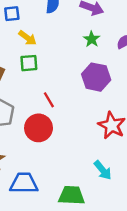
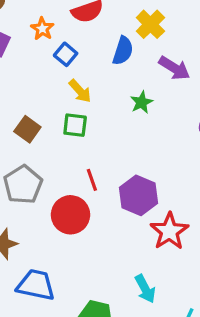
blue square: (12, 14) -> (66, 54), turned 35
green star: (92, 39) -> (142, 102), moved
purple hexagon: (96, 77) -> (138, 195), moved

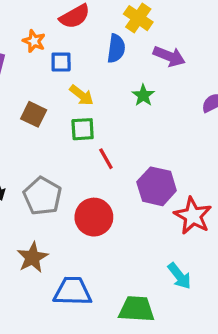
blue square: (66, 54) -> (61, 62), turned -30
brown square: (27, 129) -> (34, 114), moved
red line: (92, 180) -> (106, 159), moved

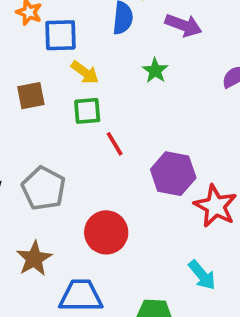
blue square: (61, 62) -> (60, 35), size x1.4
brown square: (34, 114) -> (31, 96), turned -35
red circle: (94, 217) -> (106, 232), moved

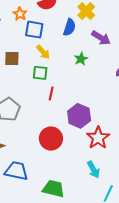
red line: (115, 144) -> (51, 93), turned 32
red circle: (106, 232) -> (51, 139), moved
cyan arrow: (202, 275) -> (93, 170), moved

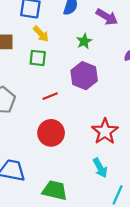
red line: (51, 93) -> (50, 96), moved, turned 56
purple hexagon: (79, 116) -> (84, 76), moved

